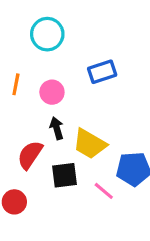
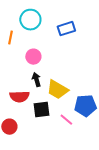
blue rectangle: (102, 72) -> (66, 29), moved
orange line: (16, 84) -> (10, 38), moved
red semicircle: (30, 155) -> (19, 97), turned -126

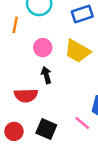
yellow trapezoid: (57, 90) -> (77, 51), moved
black square: (41, 110) -> (46, 129), moved, turned 30

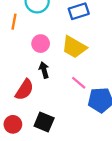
red semicircle: (26, 95) -> (24, 90), turned -55
pink line: (82, 123) -> (79, 83), moved

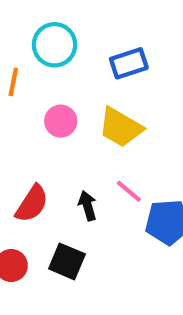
black arrow: (44, 70) -> (88, 206), moved

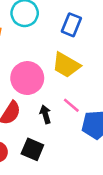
blue rectangle: (129, 63) -> (71, 25), turned -50
pink circle: (61, 121) -> (27, 78), moved, size x1.6

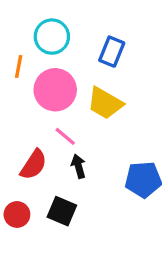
pink circle: (27, 78) -> (55, 90), moved
pink line: (71, 105) -> (65, 136), moved

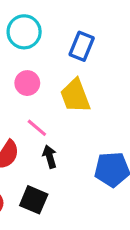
pink circle: (55, 90) -> (27, 83), size x0.6
yellow trapezoid: (105, 103) -> (75, 96), turned 39

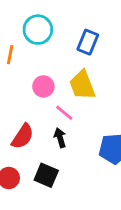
pink circle: (27, 83) -> (43, 86), moved
pink line: (37, 128) -> (64, 113), moved

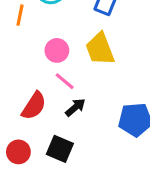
pink line: (64, 113) -> (65, 81), moved
black arrow: (60, 138) -> (75, 107), turned 66

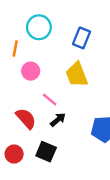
pink circle: (57, 50) -> (31, 71), moved
red semicircle: (34, 106) -> (26, 118), turned -75

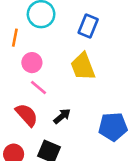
pink line: (50, 100) -> (38, 87), moved

